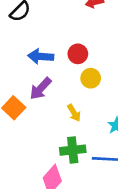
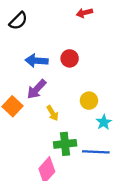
yellow circle: (91, 78) -> (89, 101), moved
yellow arrow: (74, 113) -> (52, 113), moved

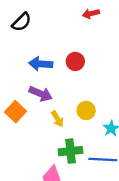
purple arrow: (37, 89) -> (41, 94), turned -110
yellow circle: (89, 101) -> (86, 110), moved

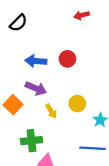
green cross: (71, 151) -> (31, 141), moved

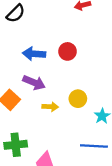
yellow arrow: (51, 111) -> (50, 107), turned -56
green cross: (31, 141) -> (16, 145), moved

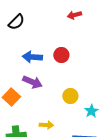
yellow arrow: (50, 107) -> (46, 125), moved

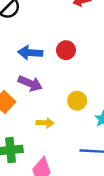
yellow arrow: (46, 125) -> (45, 123), moved

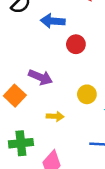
blue arrow: (30, 53) -> (53, 21), moved

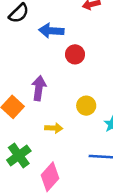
purple arrow: (40, 77) -> (39, 88), turned -105
green cross: (21, 143) -> (19, 156), turned -30

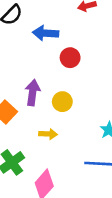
yellow circle: (86, 106) -> (62, 102), moved

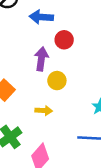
purple arrow: (33, 93) -> (41, 59), moved

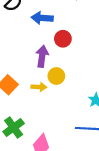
yellow arrow: (44, 111) -> (39, 87), moved

